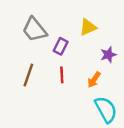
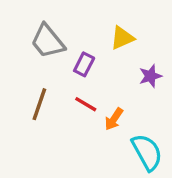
red line: (62, 75) -> (86, 104), turned -56
orange arrow: (94, 80) -> (114, 119), moved

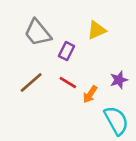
purple star: (150, 76) -> (119, 80), moved
brown line: (39, 104) -> (31, 83), turned 30

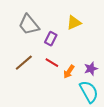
purple star: (119, 80) -> (91, 69), moved

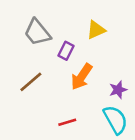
red line: (52, 63) -> (67, 122), moved, turned -48
orange arrow: (69, 72) -> (82, 77), moved, size x1.5

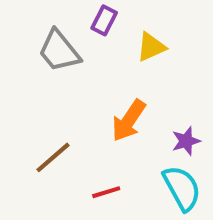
purple rectangle: (66, 51) -> (104, 20), moved
brown line: (31, 82) -> (53, 157), moved

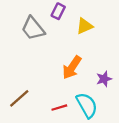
brown line: (53, 157) -> (19, 98), moved
cyan semicircle: (182, 188) -> (87, 105), moved

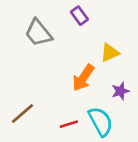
purple rectangle: (58, 11) -> (79, 16), moved, turned -63
yellow triangle: (85, 26) -> (110, 53), moved

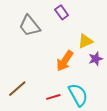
purple star: (120, 91) -> (96, 59), moved

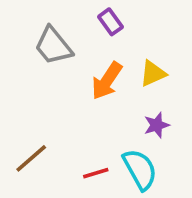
purple star: (96, 59) -> (157, 125), moved
orange arrow: (65, 61) -> (107, 81), moved

